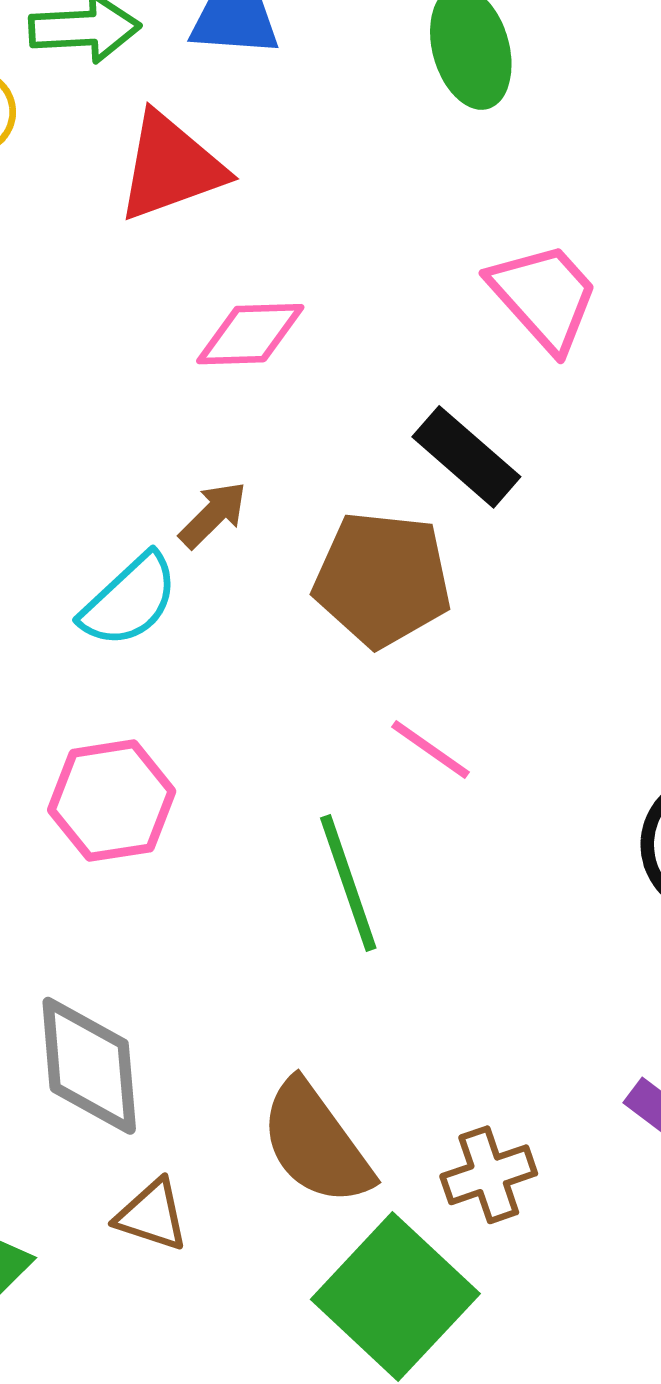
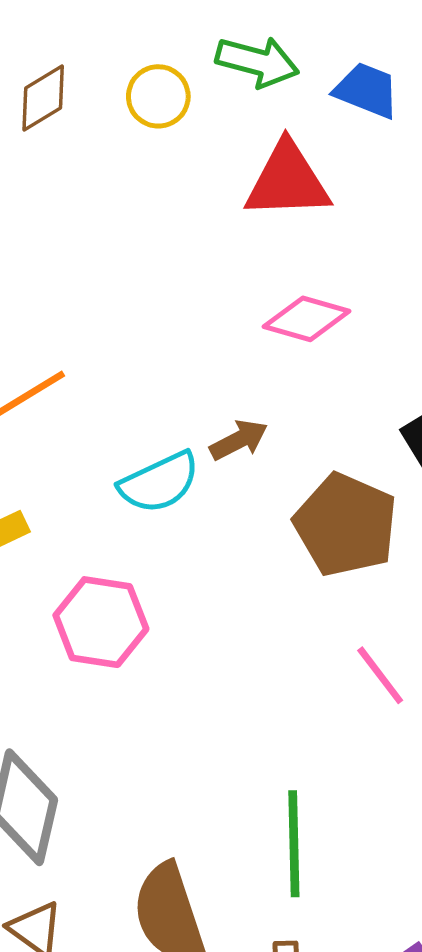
pink line: (430, 750) -> (380, 675), moved
green line: (348, 883) -> (294, 844), moved

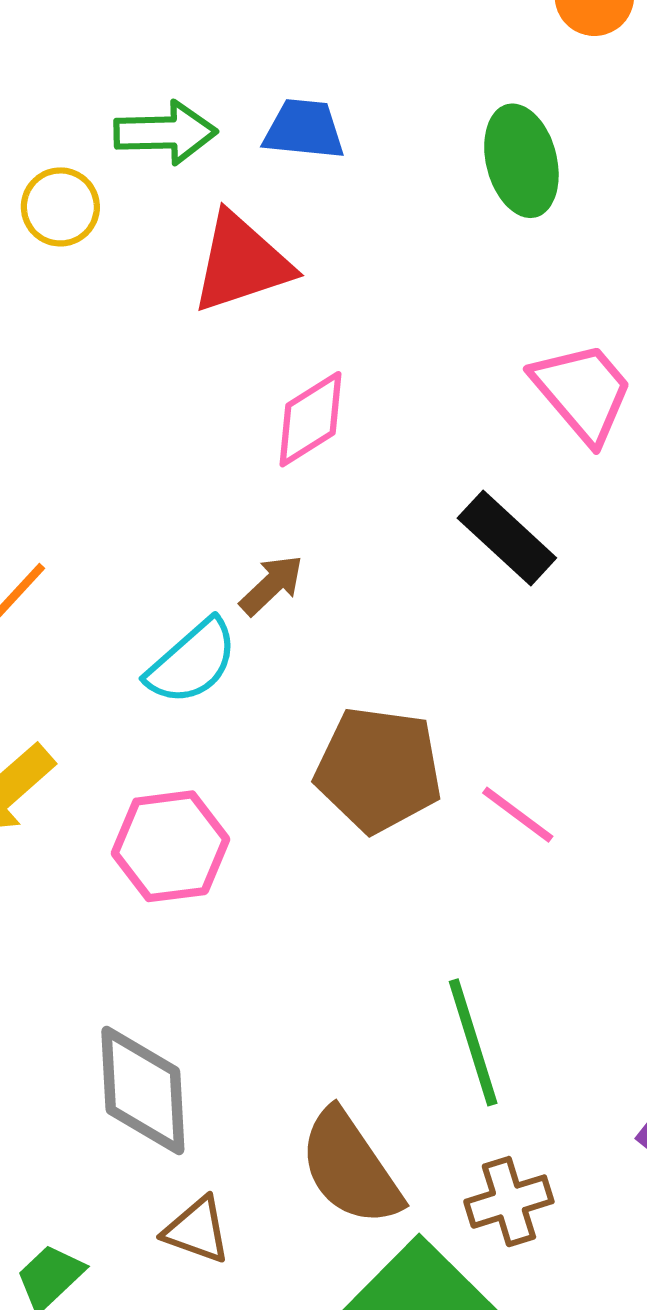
pink diamond: (307, 319) -> (310, 419), turned -32
brown pentagon: (346, 525) -> (378, 770), moved

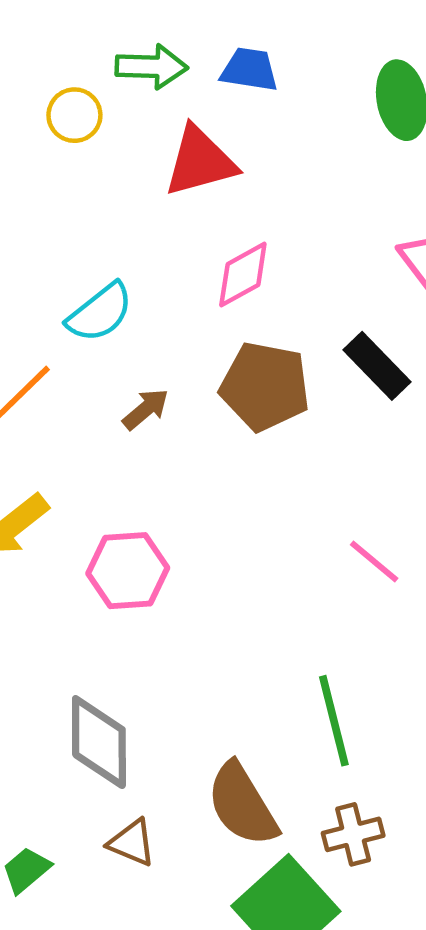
brown arrow: (271, 585) -> (146, 409), moved
cyan semicircle: (192, 662) -> (100, 313), moved
brown pentagon: (378, 770) -> (265, 386), moved

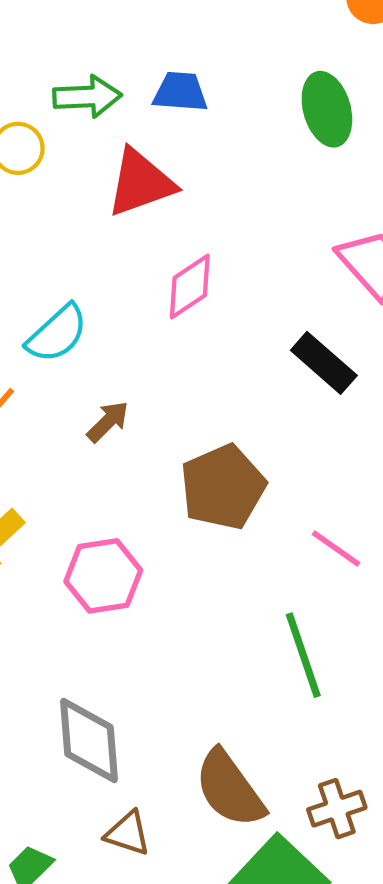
brown pentagon: (265, 386) -> (223, 487), moved, turned -30
green line: (334, 721) -> (303, 655), moved

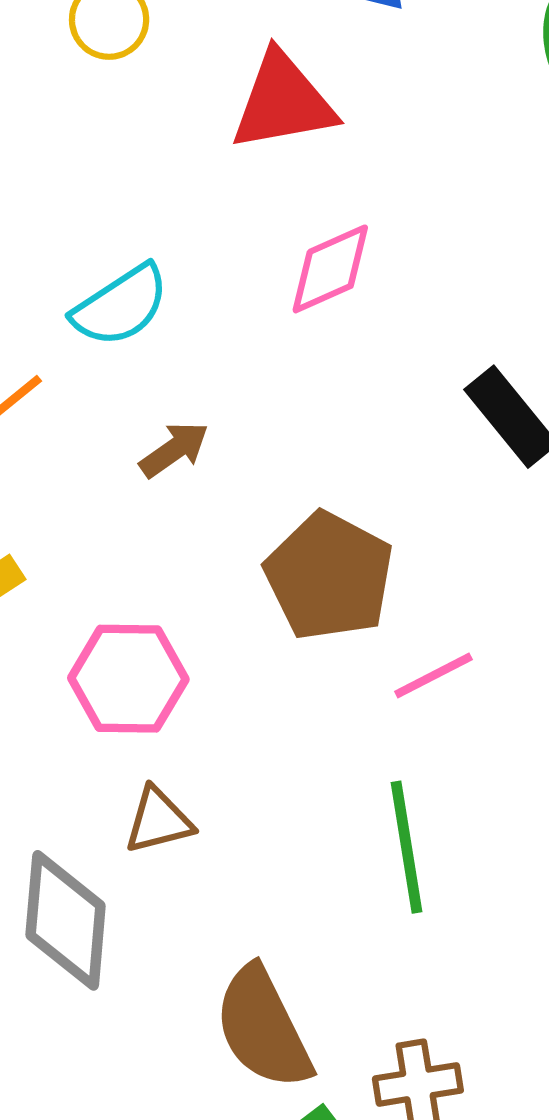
brown pentagon: (223, 487) -> (329, 576), turned -30
pink line: (336, 549) -> (433, 675), moved, turned -72
brown triangle: (128, 833) -> (158, 820), moved, turned -42

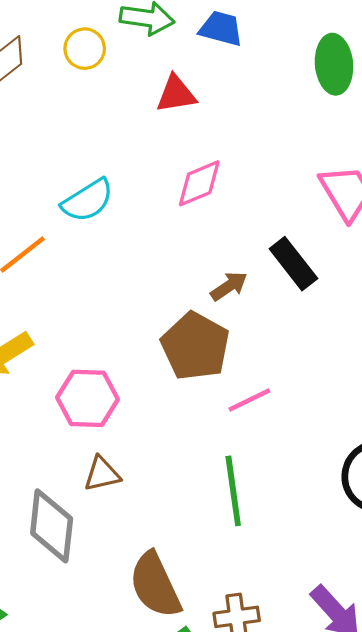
red triangle: (283, 102) -> (176, 94), size x0.7
brown arrow: (174, 450) -> (229, 286), moved

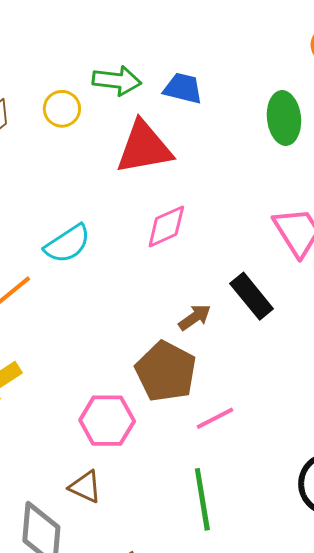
red triangle: (176, 94) -> (144, 147), size x1.6
pink hexagon: (88, 398) -> (107, 421), moved
brown triangle: (102, 474) -> (85, 487), turned 39

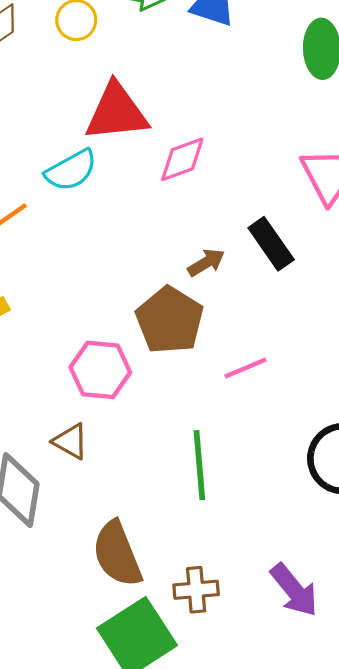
red triangle: (144, 147) -> (117, 112), moved
pink line: (215, 418) -> (245, 368), moved

